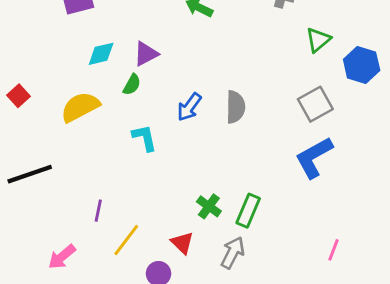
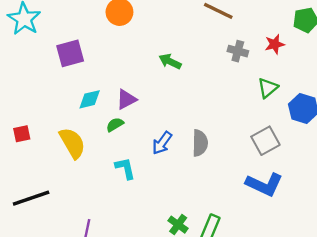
green semicircle: (132, 85) -> (115, 125), turned -150
red square: (18, 96) -> (22, 134), turned 30
yellow semicircle: (80, 107) -> (72, 143), turned 88
blue L-shape: (314, 157) -> (264, 184), turned -126

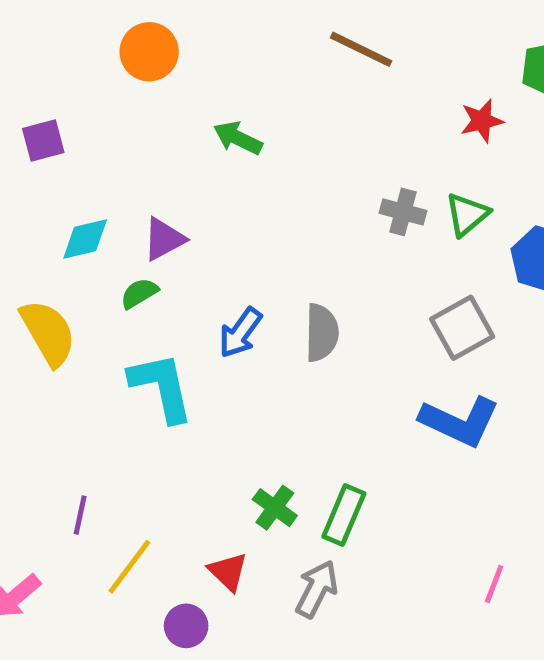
gray cross: (238, 51) -> (403, 212), moved
purple square: (70, 53) -> (43, 140), size x0.7
green arrow: (170, 61) -> (238, 138), moved
cyan L-shape: (125, 168) -> (161, 387), size x1.5

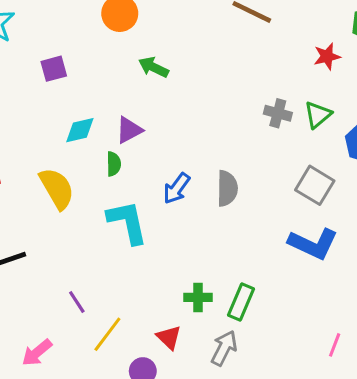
green arrow: (238, 138) -> (154, 67), moved
green semicircle: (139, 293) -> (114, 164), turned 120
gray square: (462, 328) -> (315, 185), turned -30
green cross: (275, 508) -> (198, 297), turned -36
purple line: (80, 515) -> (77, 302), turned -45

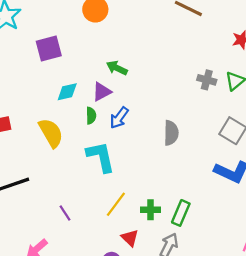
green arrow: (154, 67) -> (117, 68), moved
purple square: (54, 69) -> (49, 48), size x1.4
blue arrow: (177, 188) -> (119, 118), moved
yellow line: (107, 334) -> (116, 204), moved

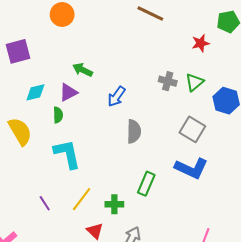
blue arrow: (119, 118) -> (116, 97), moved
purple line: (65, 213) -> (45, 203), moved
green rectangle: (181, 213) -> (146, 184), moved

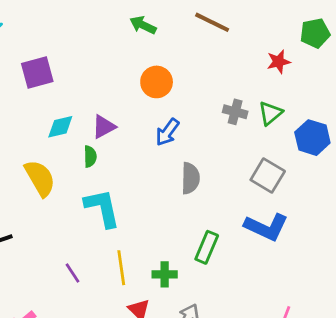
orange circle: (62, 14) -> (157, 82), moved
green arrow: (83, 70) -> (143, 25), moved
yellow line: (82, 199) -> (121, 268), turned -45

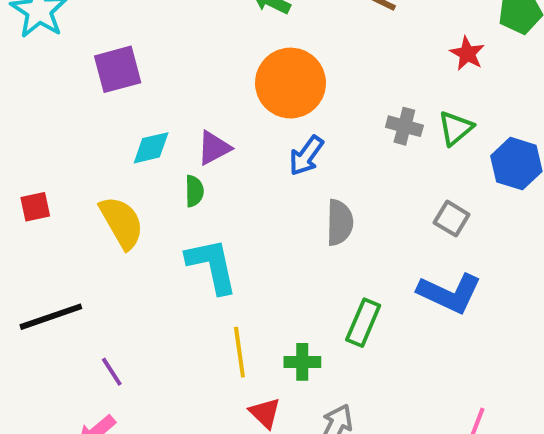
red star: (278, 62) -> (467, 54), turned -30
orange circle: (157, 82) -> (291, 83), size x1.5
gray square: (268, 175) -> (452, 219), size x0.7
purple line: (72, 273) -> (112, 372), moved

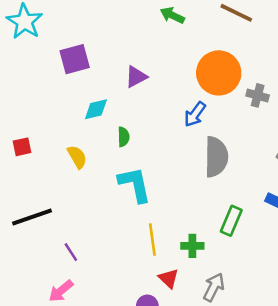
orange circle: (291, 83) -> (219, 73), moved
purple triangle: (214, 148) -> (136, 77), moved
yellow semicircle: (122, 222) -> (77, 157), size x0.7
gray semicircle: (340, 222) -> (216, 157), size x1.4

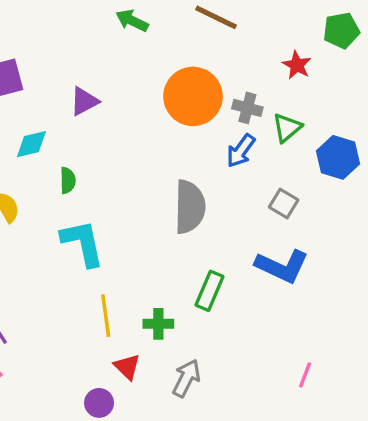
gray cross: (258, 95) -> (247, 108), moved
blue arrow: (195, 114) -> (241, 151), moved

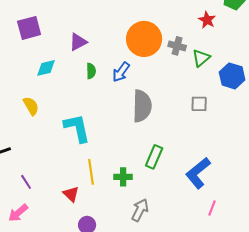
blue arrow: (241, 151) -> (121, 72), moved
green semicircle: (68, 180) -> (91, 71), moved
gray square: (284, 204) -> (199, 104), turned -30
blue L-shape: (282, 266) -> (198, 173), moved, turned 116
red triangle: (127, 367) -> (71, 194), moved

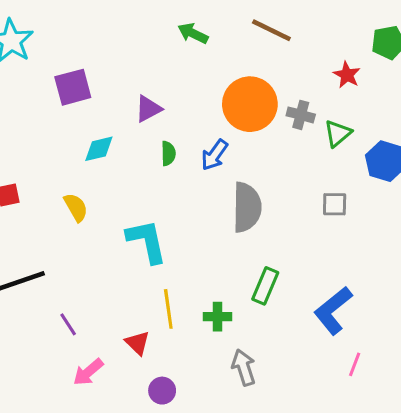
gray arrow: (140, 210) -> (244, 367), turned -45
pink arrow: (18, 213) -> (88, 372), moved

